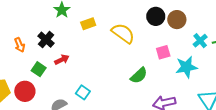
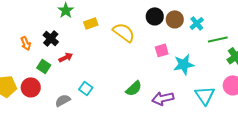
cyan cross: (200, 41) -> (197, 23), moved
green semicircle: (139, 75) -> (134, 88), moved

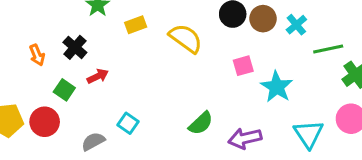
cyan star: (184, 64) -> (277, 87), turned -30

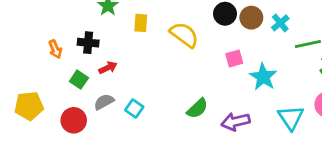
yellow rectangle: (136, 25) -> (141, 23), turned -66
black cross: (75, 47) -> (88, 43), turned -36
red circle: (45, 122) -> (74, 120), moved
gray semicircle: (93, 141) -> (104, 102), moved

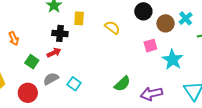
brown circle: (251, 18) -> (166, 23), moved
yellow semicircle: (184, 35) -> (112, 27), size x0.7
black cross: (88, 43) -> (60, 33), moved

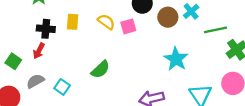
yellow rectangle: (79, 18) -> (73, 22), moved
pink square: (150, 46) -> (128, 26), moved
red arrow: (54, 53) -> (39, 51), turned 144
green semicircle: (122, 84) -> (100, 69), moved

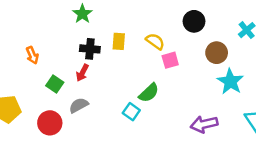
brown circle: (168, 17) -> (217, 53), moved
pink square: (128, 26) -> (170, 60), moved
cyan square: (62, 87) -> (131, 112), moved

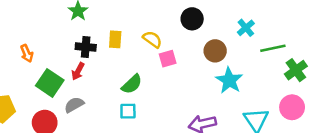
green square: (55, 84) -> (50, 83), size x1.5
green semicircle: (149, 93) -> (132, 84), moved
cyan square: (131, 112) -> (128, 111), turned -36

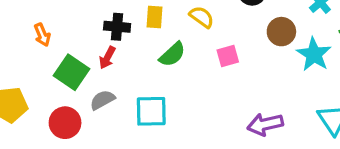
pink square: (168, 59) -> (228, 56), moved
cyan star: (229, 80) -> (314, 54), moved
green semicircle: (132, 84) -> (172, 54), moved
cyan square: (128, 111) -> (151, 111), moved, size x1.5

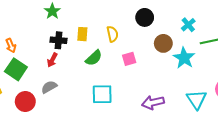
yellow semicircle: (202, 17) -> (112, 34), turned 42
green square: (72, 72) -> (16, 69), moved
cyan square: (151, 111) -> (102, 94), moved

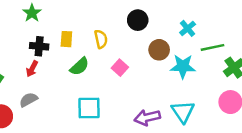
cyan star: (184, 58) -> (183, 66), turned -30
pink square: (129, 59) -> (120, 68), turned -32
cyan triangle: (197, 99) -> (183, 112), moved

